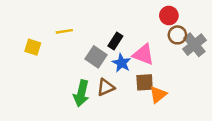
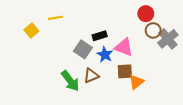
yellow line: (64, 31) -> (56, 18), moved
black rectangle: (115, 41) -> (100, 36), turned 40
yellow square: (33, 47) -> (31, 30), moved, turned 32
green arrow: (81, 93) -> (70, 81), turned -50

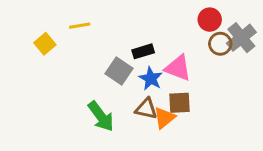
gray cross: (168, 39) -> (241, 38), moved
brown triangle: (91, 76) -> (146, 109), moved, turned 35
orange triangle: (136, 82) -> (164, 118), moved

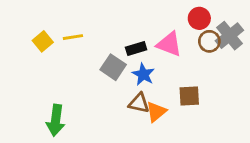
yellow line: (80, 26) -> (73, 37), moved
pink triangle: (178, 68) -> (169, 44), moved
brown square: (179, 103) -> (189, 96), moved
green arrow: (101, 116) -> (56, 120), moved, turned 44

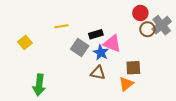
yellow line: (73, 37) -> (61, 26), moved
yellow square: (43, 41) -> (25, 42), moved
pink triangle: (169, 44) -> (112, 43), moved
orange triangle: (156, 112) -> (126, 84), moved

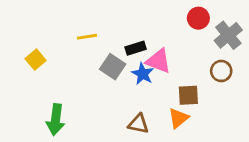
brown circle: (147, 29) -> (221, 71), moved
brown triangle: (98, 73) -> (138, 124), moved

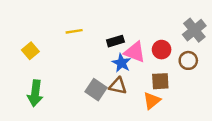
red circle: (198, 18) -> (162, 50), moved
gray square: (113, 67) -> (96, 90), moved
green arrow: (56, 120) -> (35, 93), moved
brown triangle: (138, 124) -> (118, 86), moved

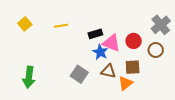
yellow square: (30, 51) -> (25, 24), moved
brown triangle: (118, 86) -> (108, 71), moved

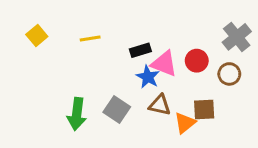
brown square: (133, 67) -> (204, 110), moved
green arrow: (29, 77) -> (77, 114), moved

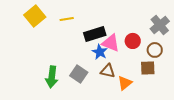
yellow square: (37, 35) -> (35, 16), moved, size x1.5
yellow line: (90, 38) -> (67, 19), moved
black rectangle: (140, 50) -> (95, 34), size x1.5
brown square: (204, 110) -> (148, 68), moved

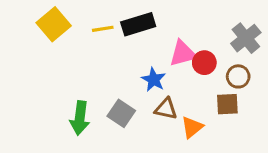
black rectangle: (95, 34) -> (138, 24), moved
pink triangle: (111, 43) -> (183, 53), moved, turned -36

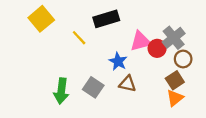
yellow line: (103, 29) -> (79, 38), moved, turned 56
gray cross: (246, 38) -> (174, 38), moved
brown square: (227, 104) -> (175, 80), turned -30
orange triangle: (192, 127) -> (175, 98), moved

